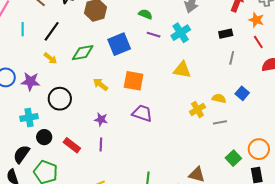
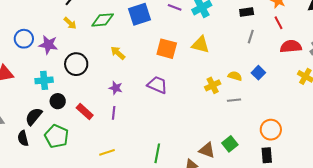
orange square: (134, 81) -> (167, 49), moved
green square: (233, 158) -> (230, 144), moved

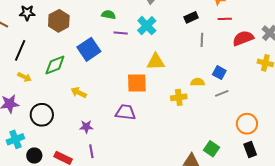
red line: (279, 23) -> (225, 19), turned -48
orange square: (167, 49) -> (137, 83), moved
yellow cross: (213, 85) -> (179, 97), turned 35
gray line: (234, 100) -> (222, 93), moved

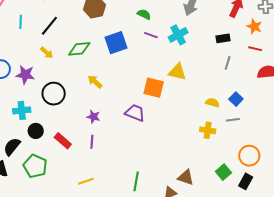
yellow cross: (179, 97) -> (208, 130), moved
green square: (212, 149) -> (223, 172), moved
black rectangle: (250, 150) -> (246, 181), turned 35

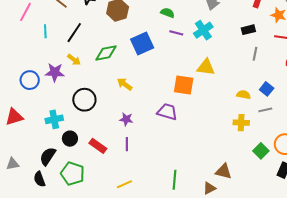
purple star: (25, 75) -> (55, 72), moved
green square: (223, 172) -> (261, 151), moved

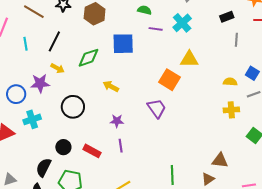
blue square: (142, 43) -> (123, 44), turned 30
orange square: (184, 85) -> (169, 80), turned 30
purple trapezoid: (167, 112) -> (157, 108), turned 45
cyan cross: (54, 119) -> (32, 119), moved

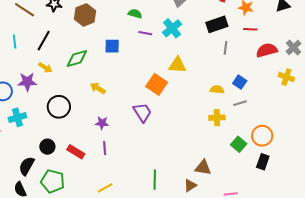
black rectangle: (227, 17) -> (217, 24), size x1.5
blue square: (123, 44) -> (112, 46), size x0.7

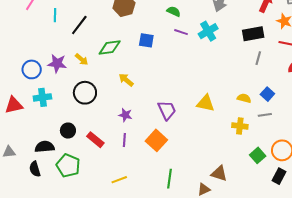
cyan line: (15, 41) -> (55, 15), moved
yellow triangle: (177, 65) -> (206, 103), moved
yellow arrow: (45, 68) -> (82, 59), moved
orange square: (157, 84) -> (156, 140), moved
black semicircle: (27, 166) -> (45, 147), turned 48

